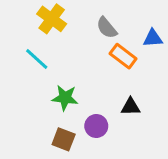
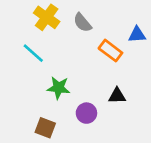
gray semicircle: (107, 28) -> (82, 23), moved
brown square: (64, 139) -> (45, 128), moved

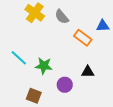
cyan line: (33, 53) -> (19, 58), moved

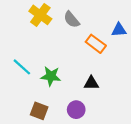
black triangle: (88, 72) -> (91, 83), moved
purple circle: (65, 85) -> (76, 110), moved

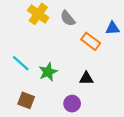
green star: (51, 76) -> (48, 72), turned -30
brown square: (39, 111) -> (26, 100), moved

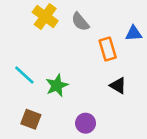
orange rectangle: (91, 41) -> (108, 49), turned 36
black triangle: (86, 78) -> (118, 85), moved, turned 32

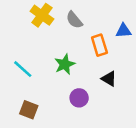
green star: (57, 85) -> (65, 64), moved
purple circle: (86, 123) -> (79, 98), moved

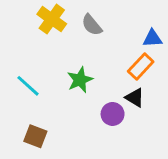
orange rectangle: (99, 45) -> (141, 67), moved, turned 60
purple circle: (79, 98) -> (113, 114), moved

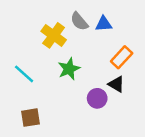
yellow cross: (52, 19) -> (54, 35), moved
blue triangle: (153, 38) -> (104, 24), moved
brown square: (35, 136) -> (30, 118), turned -30

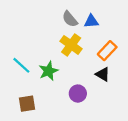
yellow cross: (54, 35) -> (71, 45), moved
green star: (69, 69) -> (48, 71), moved
purple circle: (97, 98) -> (78, 94), moved

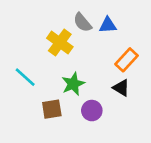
yellow cross: (71, 45) -> (60, 42), moved
green star: (48, 71) -> (73, 84), moved
brown square: (27, 104) -> (52, 109), moved

